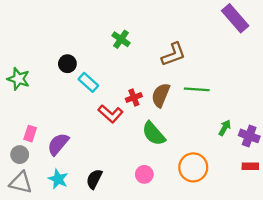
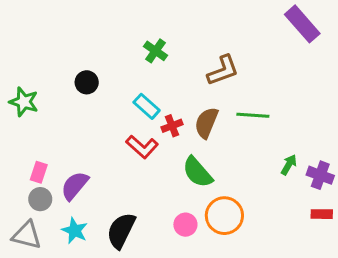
cyan rectangle: (88, 82) -> (147, 106), moved
gray circle: (20, 155) -> (40, 199), moved
orange circle: (193, 167) -> (224, 216), moved
black semicircle: (94, 179) -> (121, 231), size x1.4

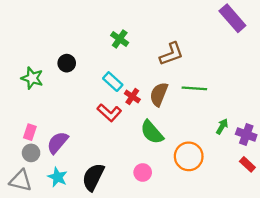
green star: (24, 102) -> (32, 78), moved
red cross: (172, 126) -> (132, 97), turned -35
red rectangle: (322, 214) -> (247, 164), turned 42
orange circle: (224, 216) -> (189, 156), moved

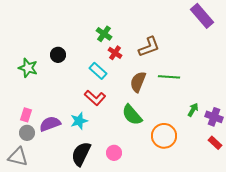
red cross: (132, 97) -> (115, 53), moved
purple semicircle: (57, 143) -> (50, 124), turned 30
pink circle: (143, 172) -> (114, 153), moved
cyan star: (57, 177) -> (79, 121), moved, turned 30

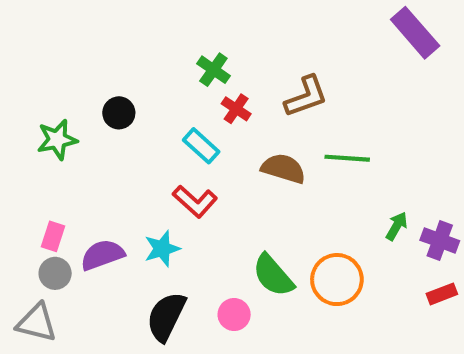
green star: (28, 68) -> (57, 140), turned -30
brown semicircle: (138, 82) -> (283, 168), turned 85
green semicircle: (132, 115) -> (273, 275), moved
red rectangle: (215, 143) -> (442, 294), turned -64

